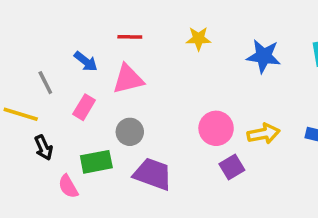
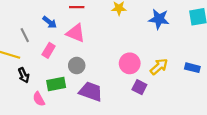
pink triangle: (128, 79) -> (76, 33), turned 36
yellow arrow: (264, 134) -> (159, 67), turned -30
purple square: (232, 167) -> (139, 87), turned -32

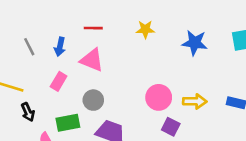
blue arrow: (50, 22) -> (60, 47), turned 64
gray line: (25, 35) -> (29, 47), moved
yellow arrow: (159, 67) -> (195, 101), turned 42

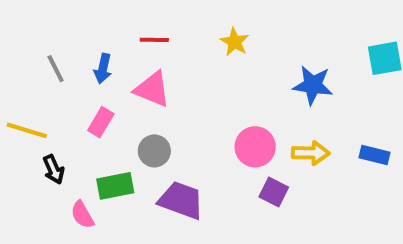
yellow star: (145, 29) -> (235, 42), turned 30
blue star: (195, 43) -> (313, 85), moved

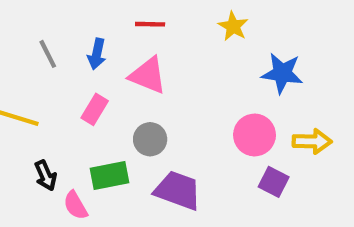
blue star: (313, 85) -> (282, 73), moved
black arrow: (54, 169) -> (46, 175), moved

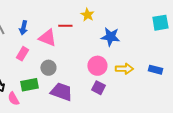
red line: (150, 24) -> (65, 26), moved
purple square: (274, 182) -> (98, 88), moved

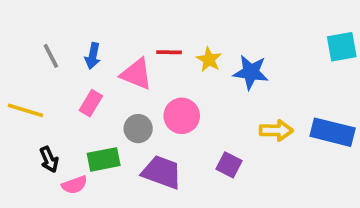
yellow star: (87, 15) -> (209, 59), moved
pink circle: (97, 66) -> (182, 116), moved
blue rectangle: (155, 70) -> (333, 132), size x1.6
pink semicircle: (13, 99) -> (75, 185), turned -80

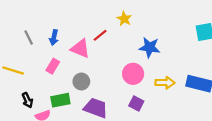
red line: (169, 52) -> (100, 35), turned -40
yellow star: (209, 59) -> (124, 19), moved
pink circle: (182, 116) -> (133, 74), moved

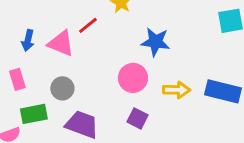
blue arrow: (54, 37) -> (28, 40), moved
pink rectangle: (53, 66) -> (17, 79), moved, turned -48

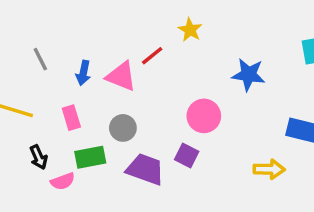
blue star: (155, 42) -> (249, 75), moved
yellow arrow: (177, 90) -> (269, 169), moved
purple square: (137, 118) -> (187, 156), moved

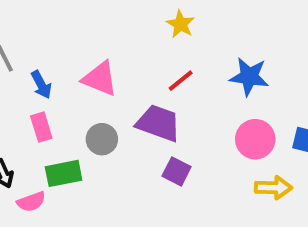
red line: (152, 56) -> (181, 81), moved
blue arrow: (83, 73) -> (41, 85), moved, turned -40
pink circle: (204, 116) -> (255, 139), moved
purple trapezoid: (145, 169) -> (158, 123), moved

